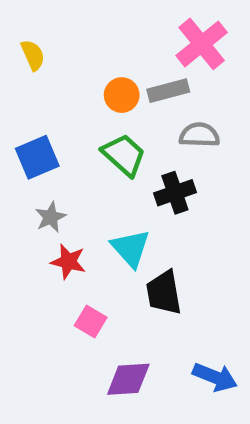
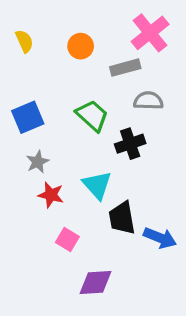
orange circle: (122, 95) -> (81, 46), moved
blue arrow: (215, 377) -> (160, 238), moved

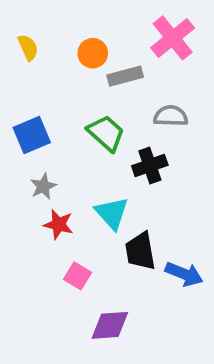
gray rectangle: (125, 68) -> (125, 76), moved

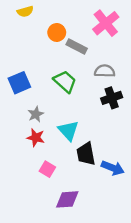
yellow semicircle: (28, 47) -> (25, 11), moved, turned 98
gray rectangle: (125, 76) -> (77, 46), turned 42
black cross: (150, 165) -> (112, 98), moved
gray star: (43, 186) -> (36, 114), moved

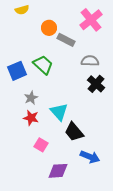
green trapezoid: (65, 82) -> (43, 65), moved
black cross: (112, 98) -> (96, 84), turned -30
black trapezoid: (86, 154) -> (74, 132), turned -30
blue arrow: (113, 168) -> (90, 157), moved

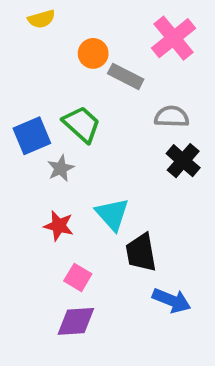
gray star: (31, 98) -> (61, 168), moved
black trapezoid: (74, 132) -> (141, 253), turned 30
purple diamond: (58, 171) -> (76, 321), moved

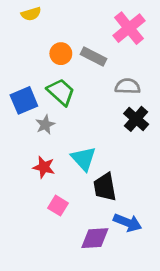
orange circle: (93, 53) -> (61, 54), moved
purple diamond: (76, 321) -> (95, 238), moved

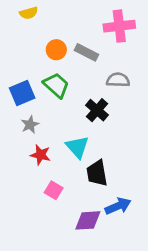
pink cross: (129, 28) -> (119, 26), turned 32
black cross: (136, 119) -> (97, 110), moved
gray star: (45, 125) -> (30, 125), moved
blue arrow: (128, 223) -> (118, 206), turned -45

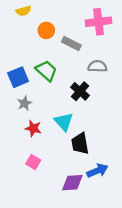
orange circle: (56, 50) -> (46, 30), moved
pink square: (54, 190) -> (33, 162), moved

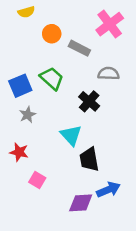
pink cross: (99, 22) -> (110, 24), turned -30
red star: (33, 128) -> (19, 152), moved

